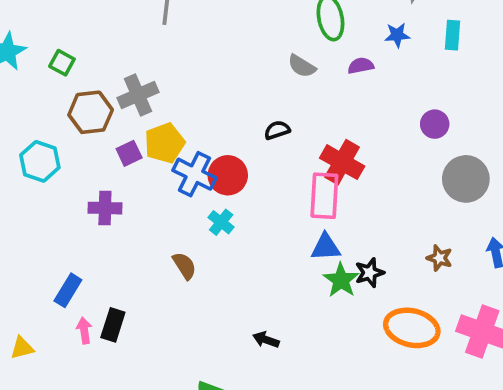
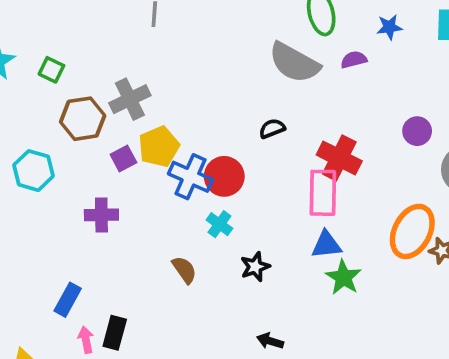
gray semicircle: (302, 66) -> (294, 63), size x1.8
purple circle: (435, 124) -> (417, 131), moved
black star: (370, 273) -> (255, 267), moved
orange ellipse: (412, 328) -> (412, 231), moved, turned -74

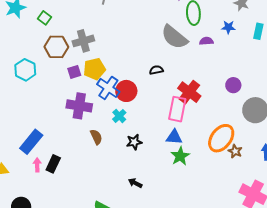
purple cross: (101, 215) -> (79, 106), moved, size x1.4
blue rectangle: (68, 300) -> (31, 142), size x1.4

